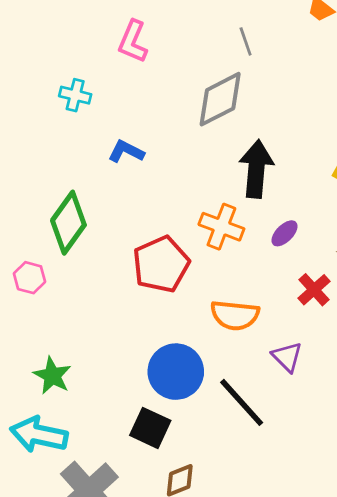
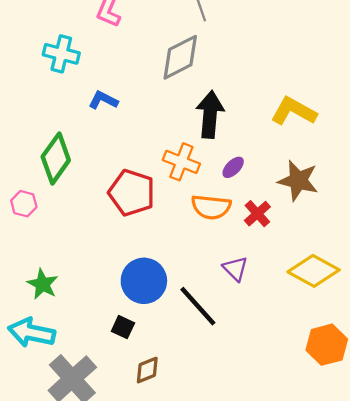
cyan cross: (75, 95) -> (61, 54), size x1.4
red pentagon: (161, 264) -> (132, 193), turned -30
orange semicircle: (235, 315) -> (211, 207), moved
black square: (150, 428) -> (123, 327), size x0.7

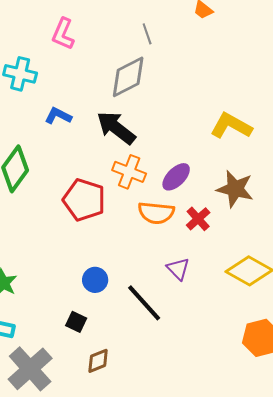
black arrow: (210, 114) -> (116, 128), moved, turned -57
purple ellipse: (233, 167) -> (176, 177), size x1.4
blue circle: (144, 281) -> (95, 280), size x0.6

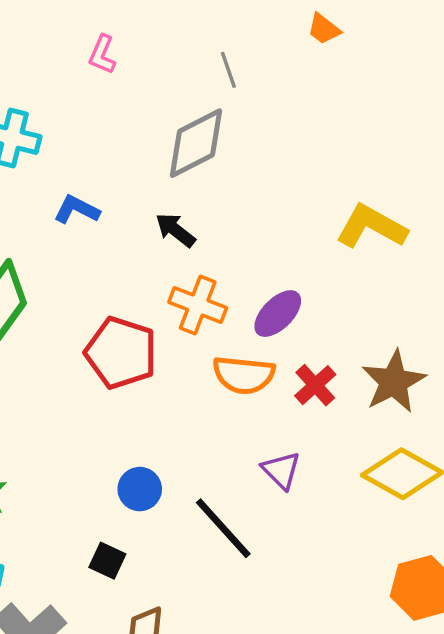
pink L-shape: (63, 34) -> (102, 55), moved, size x0.7
black arrow: (116, 128) -> (176, 230), size x0.6
brown star: (235, 189) -> (394, 382), moved, turned 30

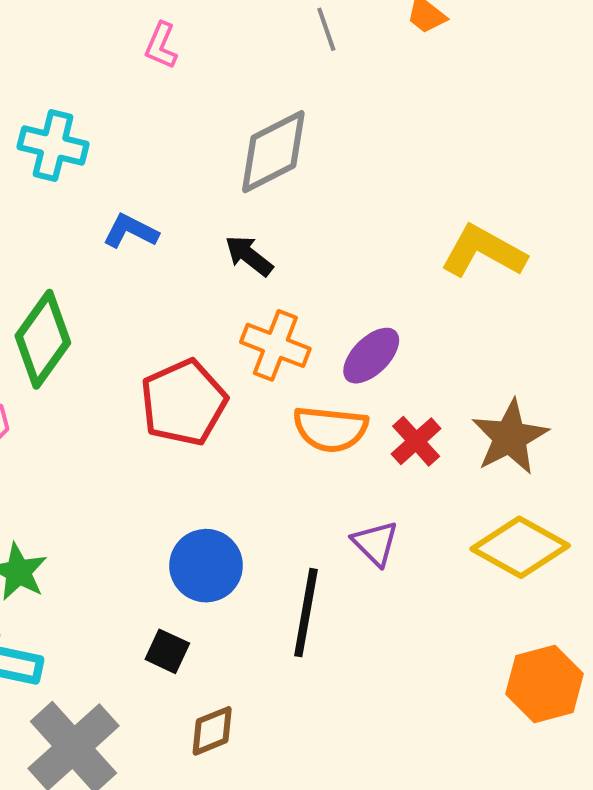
gray line: (228, 70) -> (326, 29), moved
red pentagon: (121, 353) -> (184, 402), turned 30
blue circle: (140, 489) -> (206, 566), size x1.4
black line: (223, 528) -> (306, 613), turned 52

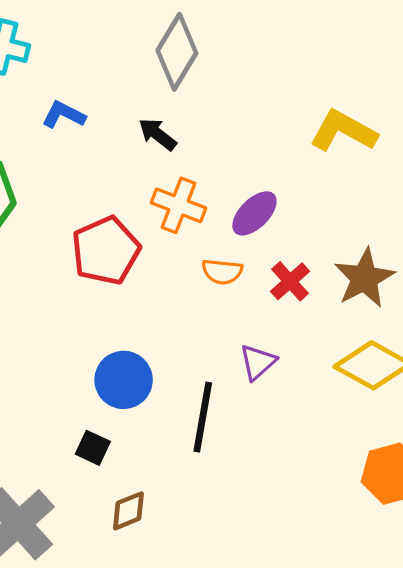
gray diamond: (273, 152) -> (177, 52), turned -32
orange semicircle: (330, 429) -> (222, 272), size x0.7
purple triangle: (375, 543) -> (258, 362), turned 33

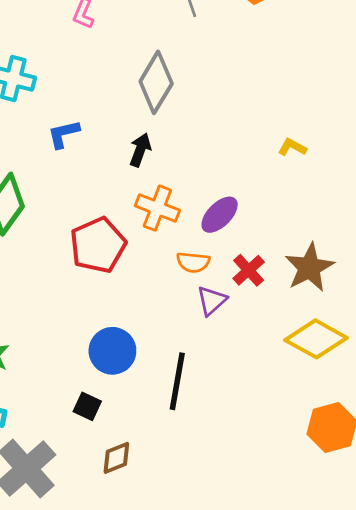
blue L-shape: (64, 115) -> (64, 134), turned -40
yellow L-shape: (343, 131) -> (292, 147), size x0.5
black arrow: (157, 134) -> (140, 150), turned 72
purple triangle: (258, 362) -> (212, 301), moved

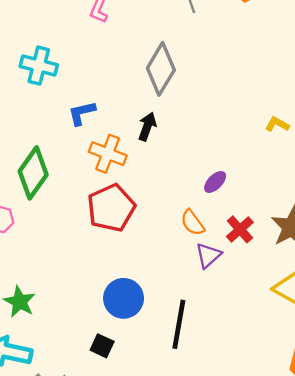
orange cross: (157, 208) -> (108, 154), moved
purple ellipse: (220, 215) -> (215, 182), size x0.7
orange semicircle: (193, 262) -> (192, 223), turned 48

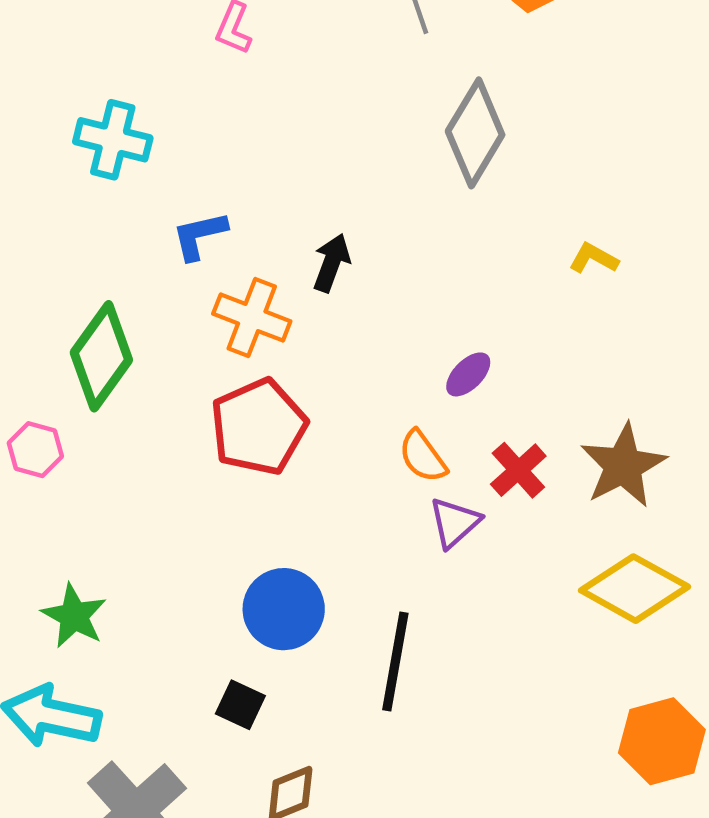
gray diamond: (161, 69) -> (475, 133), moved

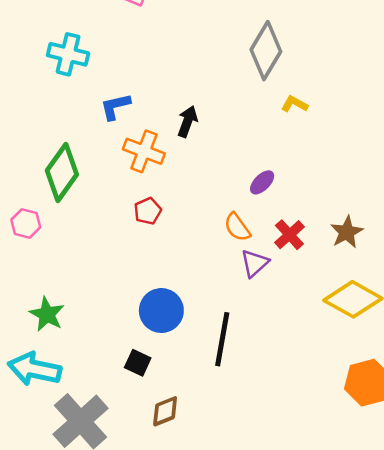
yellow L-shape: (594, 258) -> (294, 104), moved
red pentagon: (259, 427) -> (148, 211), size x0.5
brown star: (623, 466) -> (347, 232), size x0.7

